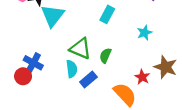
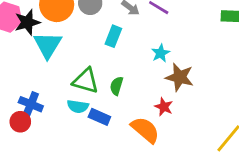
brown star: (166, 67) -> (180, 77), moved
cyan semicircle: (72, 69) -> (78, 106), turned 112
blue rectangle: (88, 79) -> (99, 117), turned 70

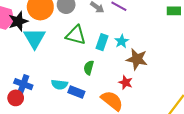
cyan rectangle: (113, 36) -> (102, 42), moved
green triangle: (86, 81) -> (76, 35), moved

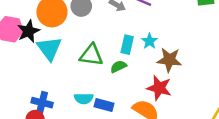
green triangle: (76, 35) -> (91, 55), moved
green semicircle: (89, 68) -> (118, 67), moved, turned 56
red star: (126, 82) -> (159, 88), size x1.5

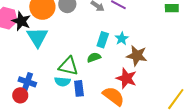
black star: (28, 31) -> (21, 21), turned -30
green triangle: (91, 55) -> (68, 66), moved
blue rectangle: (104, 105) -> (79, 88), turned 63

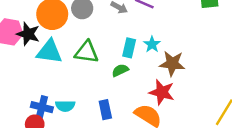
cyan triangle: (37, 37) -> (49, 52), turned -45
green triangle: (68, 66) -> (86, 52), moved
cyan semicircle: (62, 82) -> (65, 106), moved

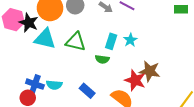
brown star: (172, 63) -> (150, 71), moved
green semicircle: (120, 70) -> (102, 59), turned -152
blue rectangle: (105, 110) -> (87, 91), turned -42

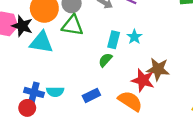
green triangle: (76, 42) -> (72, 26), moved
green semicircle: (102, 59) -> (105, 60), turned 128
blue rectangle: (87, 91) -> (91, 95), turned -63

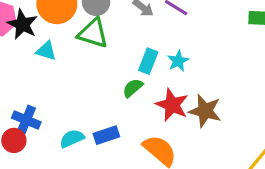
cyan triangle: (41, 42) -> (46, 51), size x0.6
red star: (143, 80) -> (172, 105), moved
cyan semicircle: (55, 92) -> (72, 138), moved, turned 147

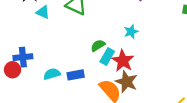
cyan rectangle: (148, 61) -> (107, 56), moved
brown star: (205, 111) -> (126, 82), moved
blue cross: (26, 120) -> (23, 57), turned -36

